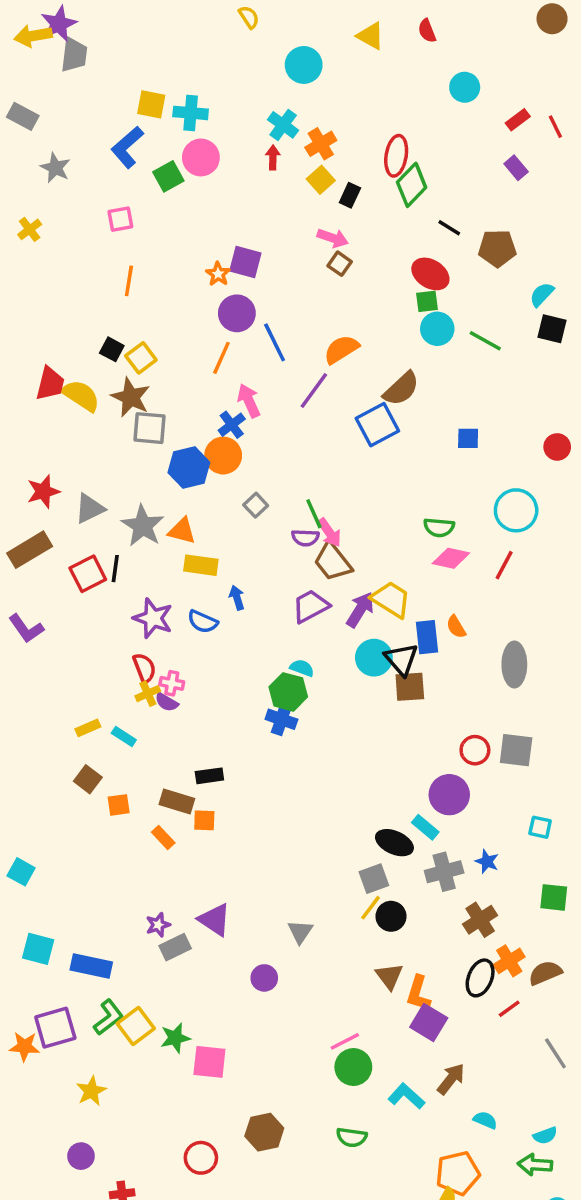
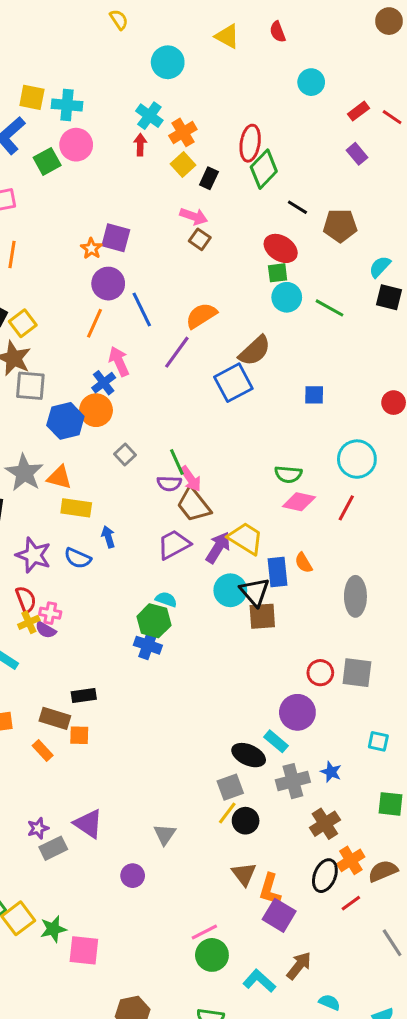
red line: (555, 127) -> (392, 117), turned -30

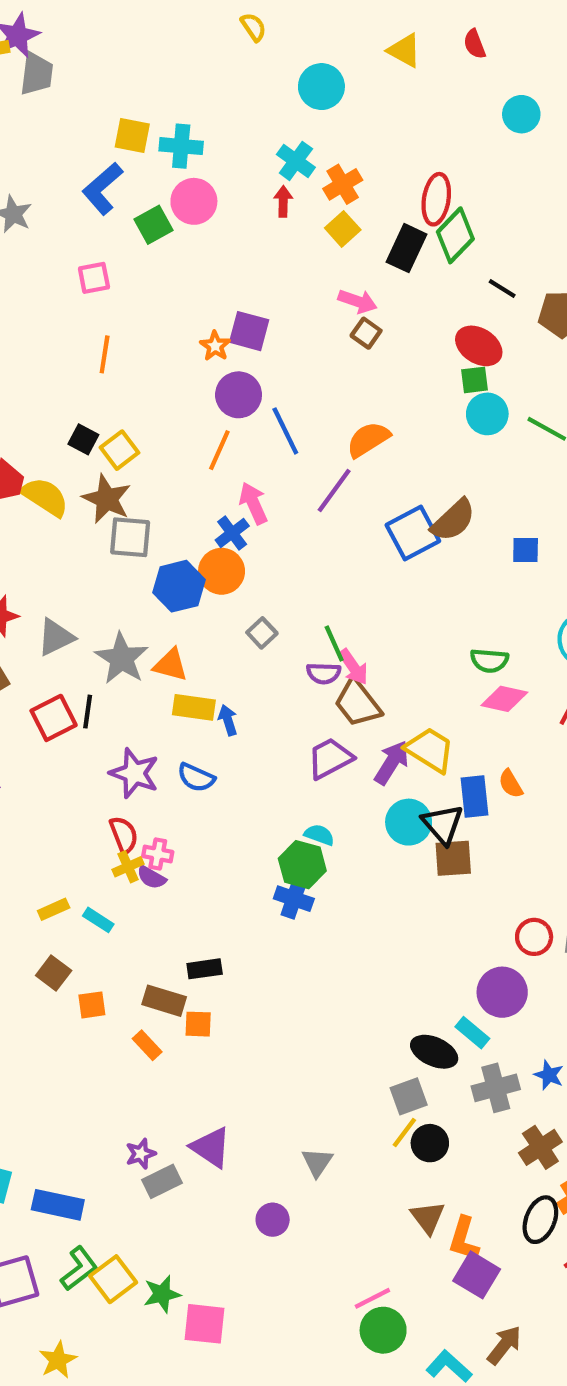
black rectangle: (209, 178) -> (406, 248), moved, size x1.5
brown semicircle: (255, 351) -> (453, 520), moved
blue arrow: (108, 537) -> (228, 720), moved

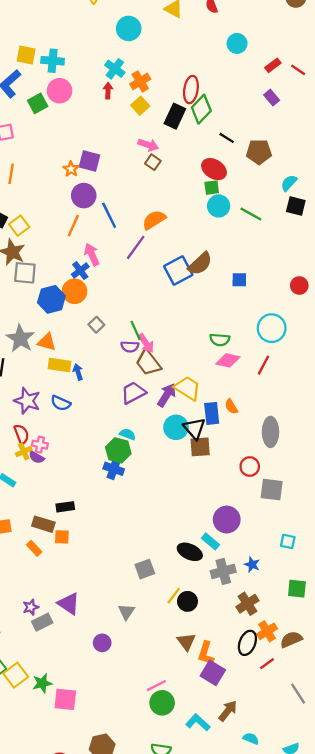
red circle: (534, 937) -> (250, 467), moved
gray square: (409, 1096) -> (145, 569), moved

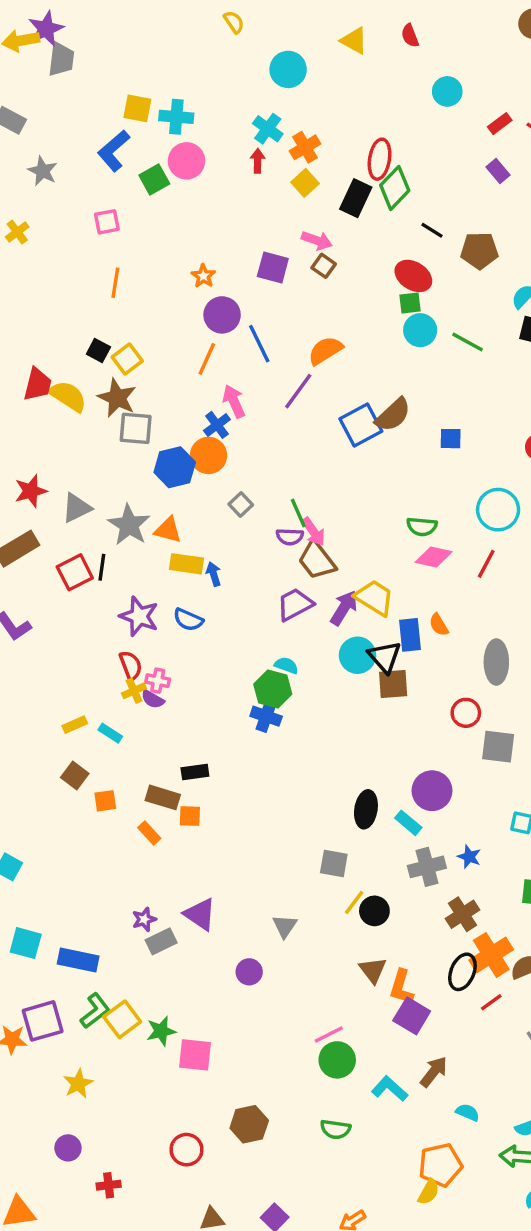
purple square: (89, 161) -> (273, 268), moved
black ellipse: (190, 552) -> (366, 809), moved, turned 75
gray square: (145, 569) -> (334, 863), moved, turned 30
orange cross: (267, 631) -> (491, 955), size x1.4

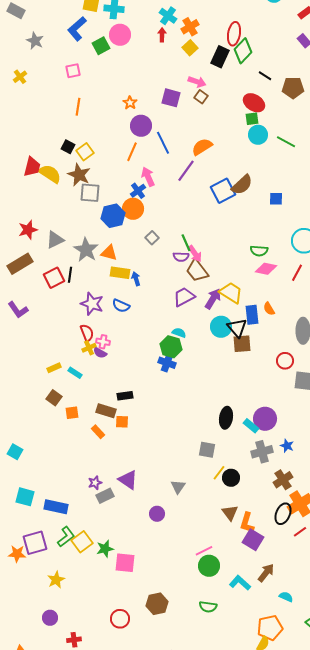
purple circle: (432, 791) -> (265, 419), moved

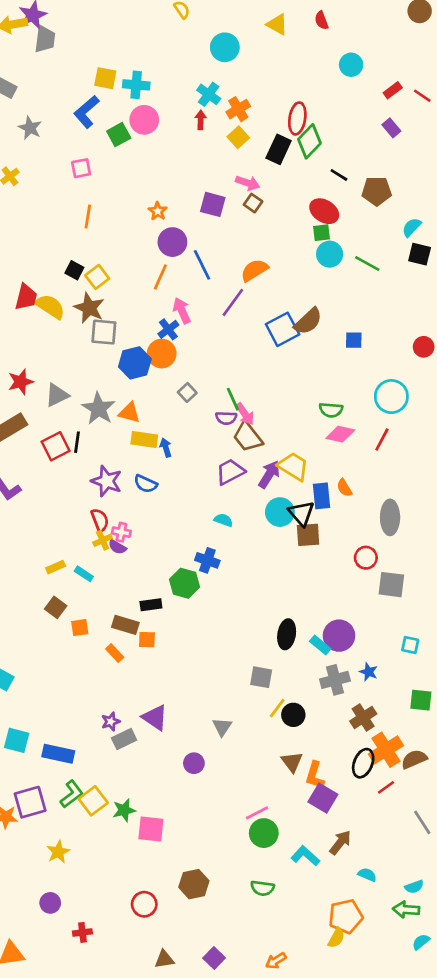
green hexagon: (171, 347) -> (185, 583), moved

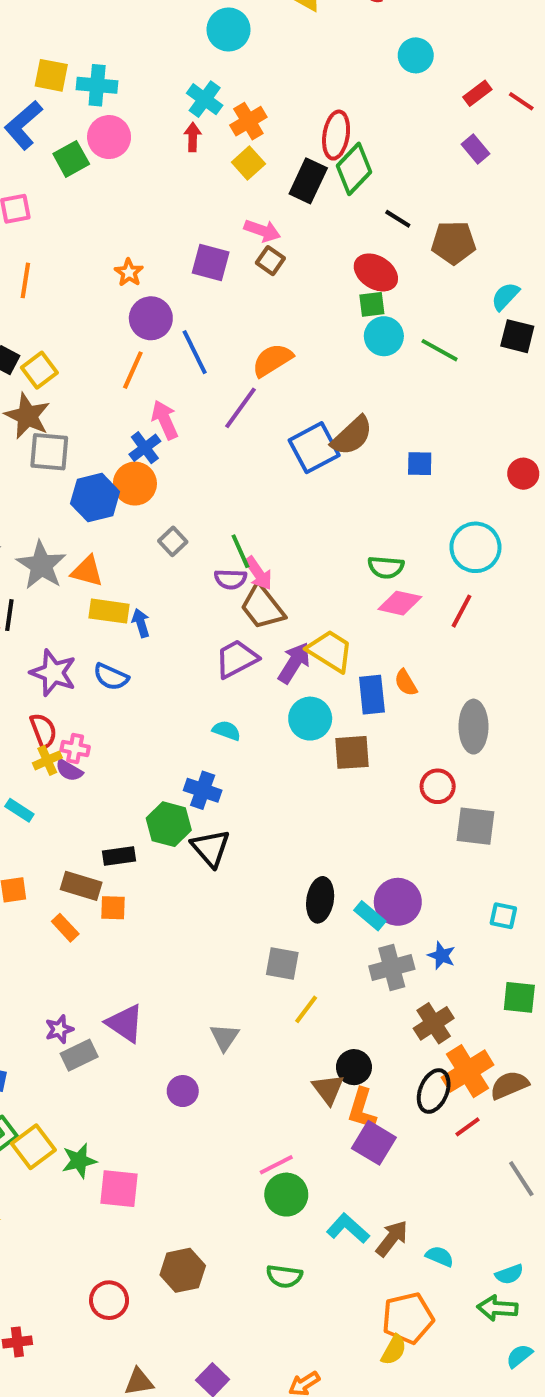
black triangle: (301, 513) -> (211, 848), moved
black circle: (293, 715) -> (354, 1067), moved
brown arrow: (340, 842) -> (392, 1238), moved

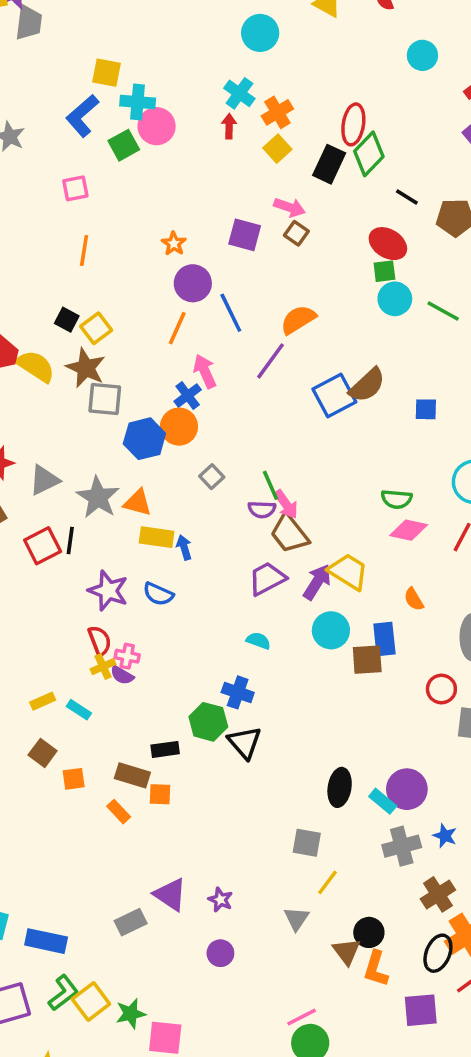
cyan cross: (97, 85) -> (138, 102), moved
blue rectangle: (372, 695) -> (384, 639), moved
purple star: (59, 1029) -> (220, 900), moved, turned -30
gray triangle: (225, 1037) -> (296, 919), moved
purple square: (374, 1143) -> (421, 1010), moved, turned -36

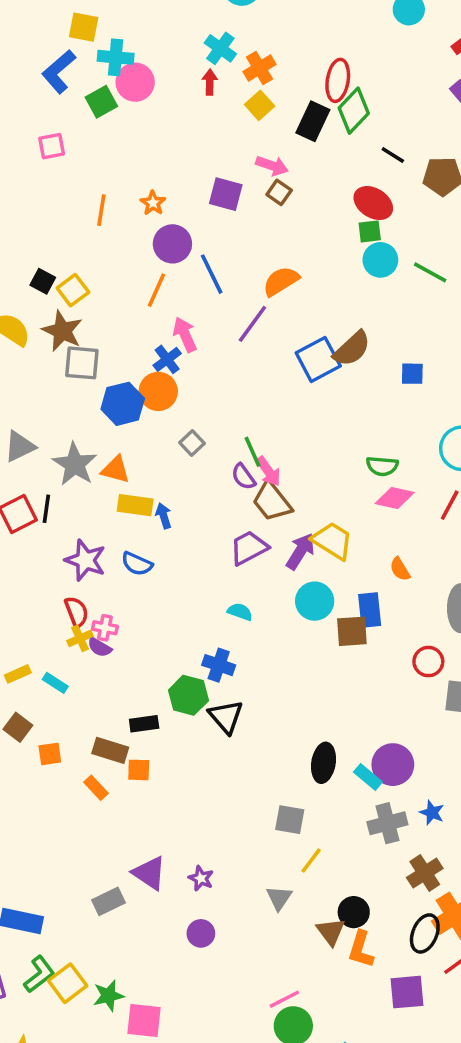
orange line: (84, 250) -> (101, 210), moved
purple semicircle: (262, 509) -> (244, 477), turned 52

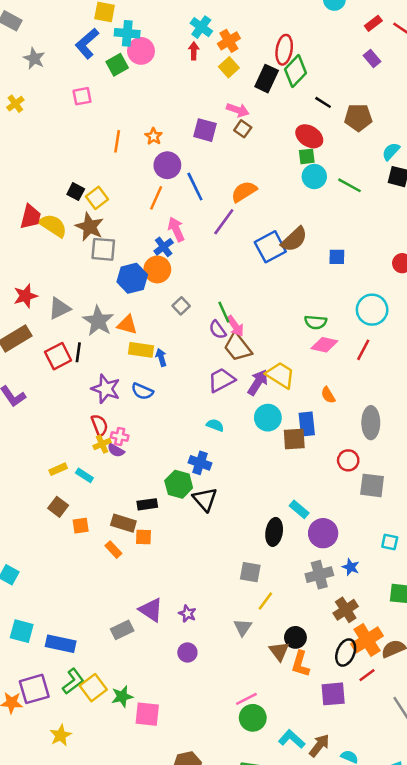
cyan rectangle: (368, 777) -> (299, 509), moved

